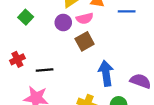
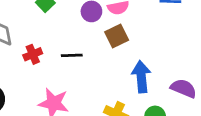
black line: (45, 70) -> (72, 55), moved

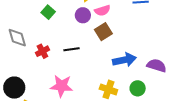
blue arrow: (141, 77) -> (124, 60), turned 90

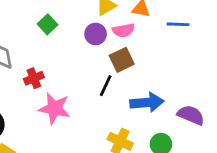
black line: (71, 49) -> (106, 86), moved, turned -63
pink star: (61, 86) -> (55, 108), moved

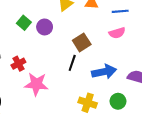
pink semicircle: (123, 30) -> (117, 33), moved
purple circle: (96, 34) -> (45, 27), moved

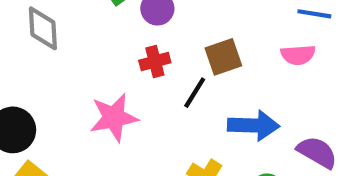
red cross: (18, 64) -> (155, 62), moved
pink star: (36, 84) -> (114, 117), turned -30

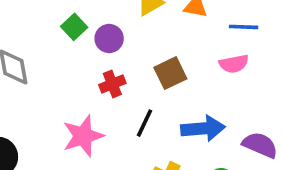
black line: (195, 93) -> (145, 123), moved

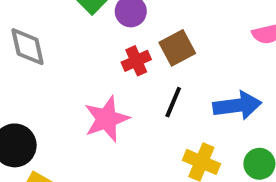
brown square: (170, 73) -> (177, 48), moved

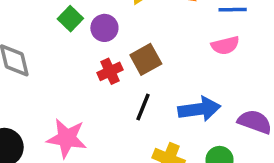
pink star: (107, 119) -> (67, 138), moved, turned 30

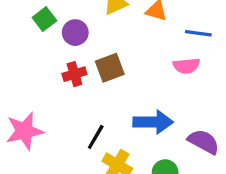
black line: (143, 107) -> (96, 137), moved
pink star: (67, 138) -> (24, 131), turned -30

